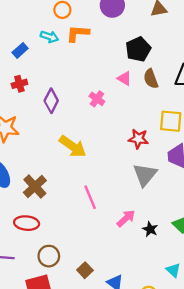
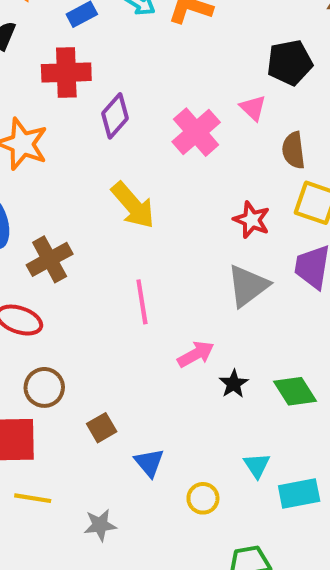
brown semicircle: (151, 79) -> (293, 150), moved
red cross: (19, 84) -> (66, 73), size x1.6
pink cross: (97, 99) -> (196, 132), size x1.6

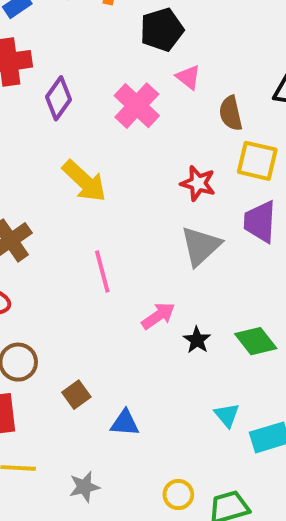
black pentagon: (290, 63) -> (162, 30), moved
blue triangle: (149, 463) -> (125, 423), turned -40
yellow circle: (203, 498) -> (178, 495), moved

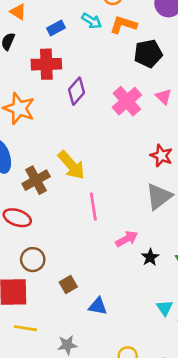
pink triangle: (188, 77) -> (163, 97), moved
yellow arrow: (84, 181) -> (71, 165), moved

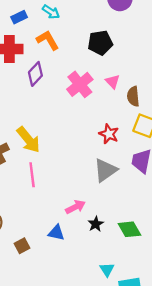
orange L-shape: (123, 25) -> (48, 40), moved, turned 40
pink line: (93, 206) -> (32, 175), moved
blue triangle: (98, 306) -> (56, 233), moved

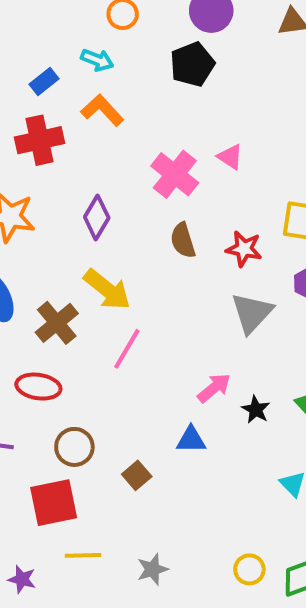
black pentagon: (100, 43) -> (192, 64), moved
purple diamond: (35, 74) -> (97, 217), moved
brown semicircle: (133, 96) -> (183, 240), moved
pink line: (32, 175) -> (127, 349), turned 50

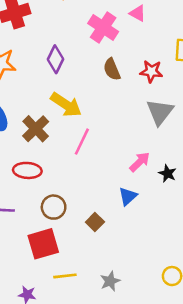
blue triangle: (191, 440) -> (128, 196), turned -36

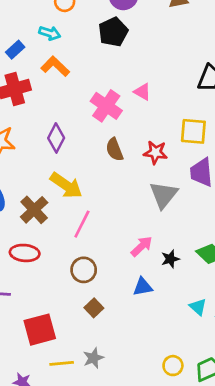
black star: (168, 173) -> (170, 259), turned 30
blue triangle: (128, 196) -> (143, 287), moved, turned 30
brown circle: (54, 207) -> (84, 270), moved
gray star: (110, 281) -> (93, 358), moved

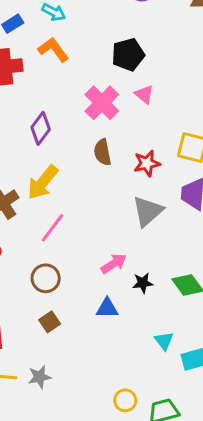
black pentagon: (113, 32) -> (128, 55), moved
red star: (155, 152) -> (147, 163), turned -30
yellow arrow: (66, 185) -> (43, 182), turned 84

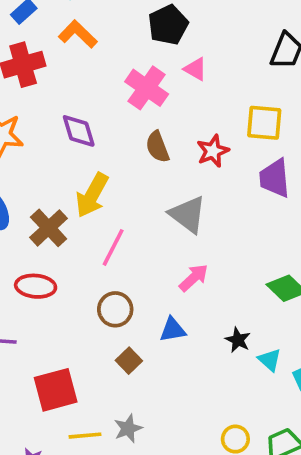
purple diamond: (41, 128) -> (79, 131), turned -44
gray triangle: (148, 211) -> (188, 214), moved, turned -32
black star: (143, 283) -> (238, 340), moved, turned -30
blue triangle: (107, 308) -> (173, 330), moved

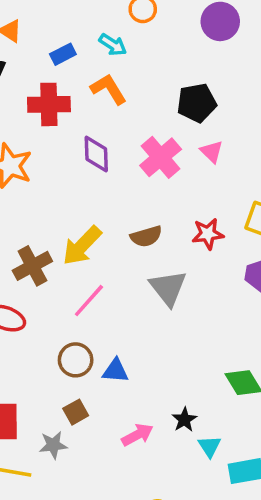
purple diamond: (79, 131) -> (96, 154), moved
brown semicircle: (157, 147) -> (146, 236), moved, turned -100
pink arrow: (194, 278) -> (137, 435), moved
blue triangle: (173, 330) -> (115, 371), moved
gray star: (128, 428) -> (53, 445), moved

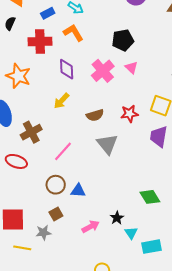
yellow arrow: (82, 246) -> (62, 101), moved, size x0.7

